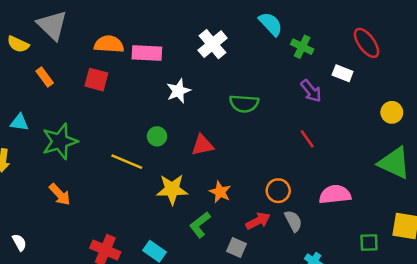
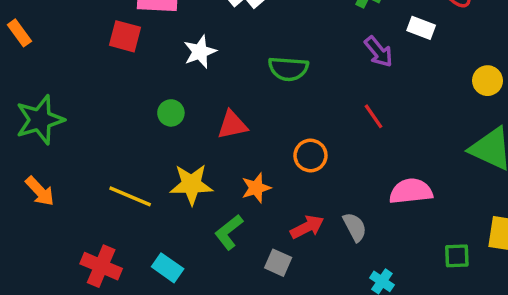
red square: (96, 80) -> (125, 36), moved
yellow line: (127, 162) -> (130, 196), moved
orange circle: (278, 191) -> (310, 155), moved
orange star: (220, 192) -> (256, 188), turned 30

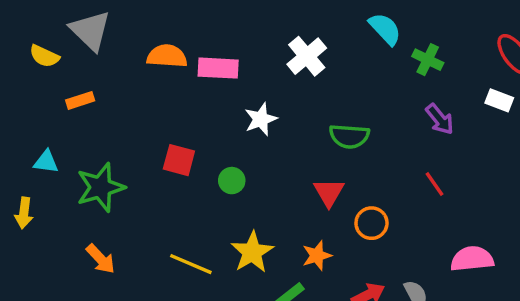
white rectangle: (421, 28) -> (499, 100), moved
orange rectangle: (19, 33) -> (80, 100), turned -72
red square: (125, 36) -> (179, 160), moved
red triangle: (232, 125) -> (329, 192), moved, turned -48
yellow star: (191, 184) -> (252, 252), turned -30

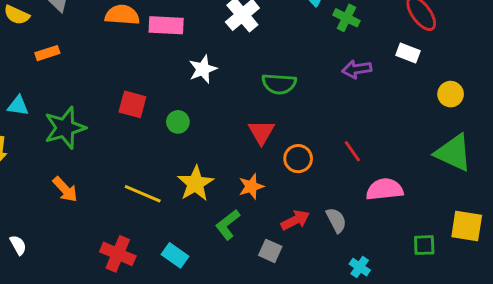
purple arrow: (440, 119) -> (357, 69), turned 120
red line: (435, 184) -> (352, 151), moved

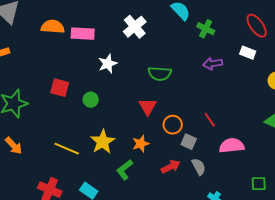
gray square: (270, 251) -> (189, 142), moved

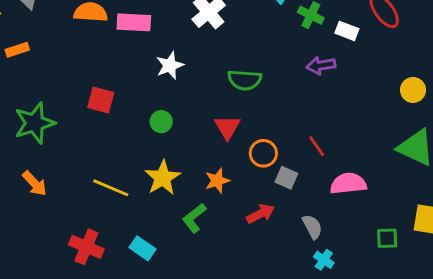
white rectangle: (248, 53) -> (347, 31), moved
green circle: (91, 100) -> (161, 122), moved
gray semicircle: (199, 167) -> (312, 227), moved

